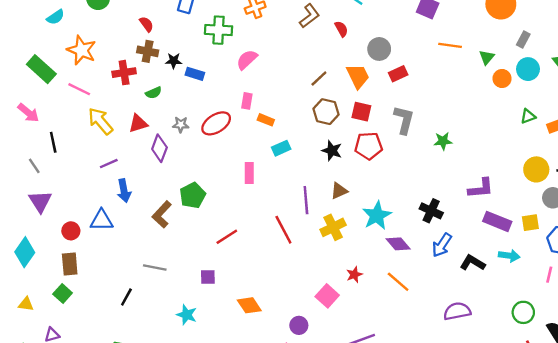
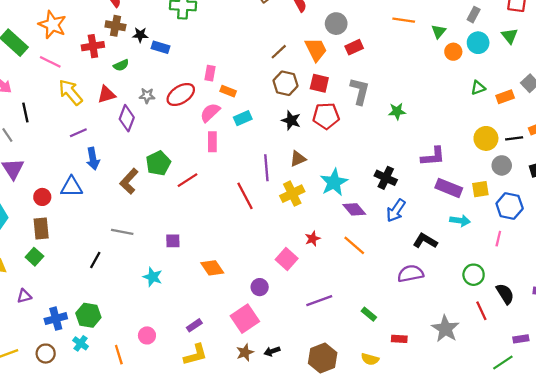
pink semicircle: (247, 60) -> (210, 113), moved
red line: (227, 237) -> (188, 180), moved
black L-shape: (472, 263) -> (425, 241), moved

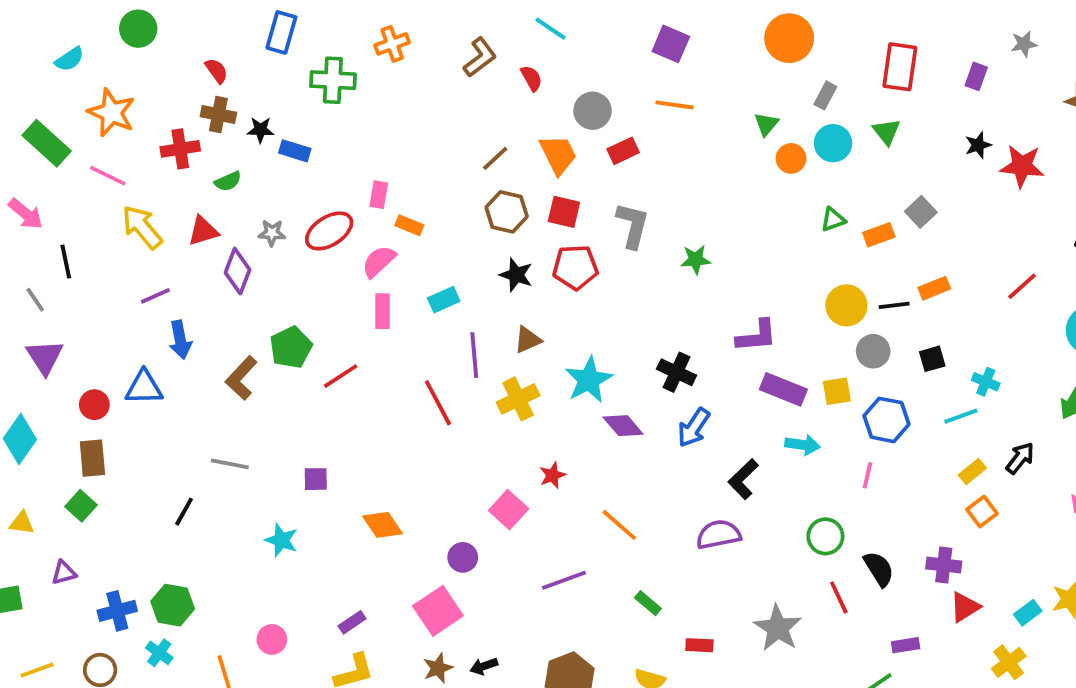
orange line: (404, 20) -> (675, 105), moved
cyan rectangle: (243, 118) -> (444, 300), moved
black L-shape: (425, 241) -> (743, 479), turned -75
orange line: (354, 245) -> (619, 525), moved

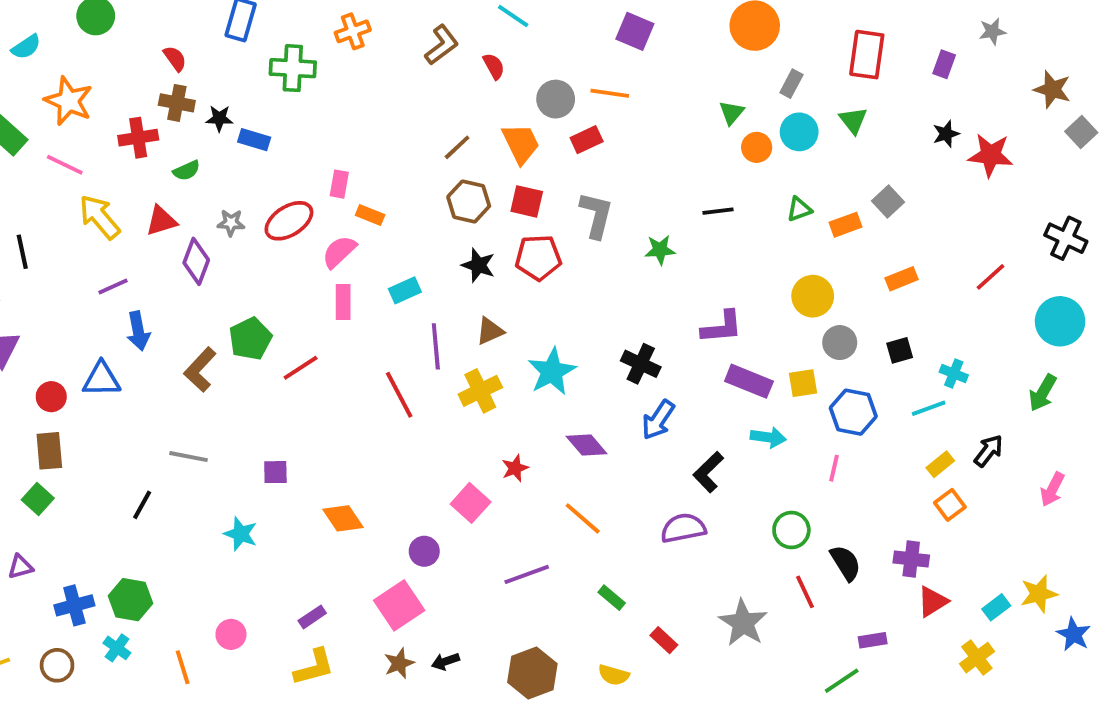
orange line: (675, 105) -> (610, 93), moved
black line: (894, 305) -> (718, 211), moved
purple diamond: (623, 426) -> (587, 445), moved
red rectangle: (699, 645) -> (664, 640), turned 40

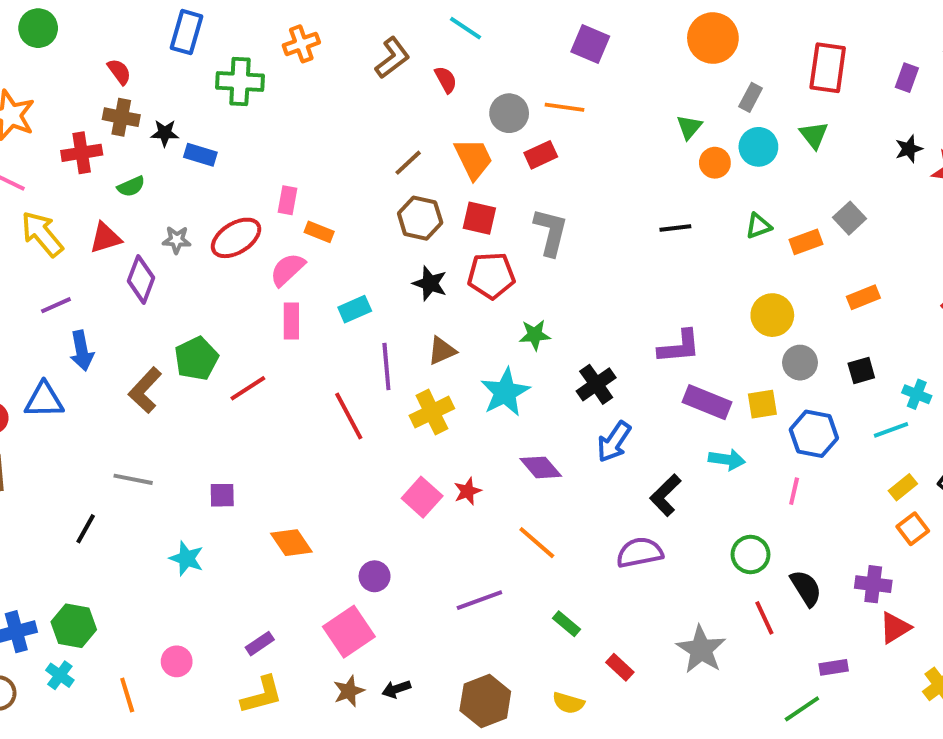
green star: (660, 250) -> (535, 335), moved
black cross: (641, 364) -> (596, 384), turned 30
pink square: (471, 503) -> (422, 497), moved

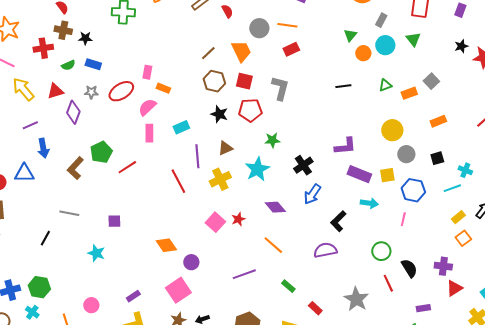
blue rectangle: (200, 155) -> (93, 64), moved
red rectangle: (541, 155) -> (291, 49), moved
orange diamond: (291, 543) -> (166, 245), moved

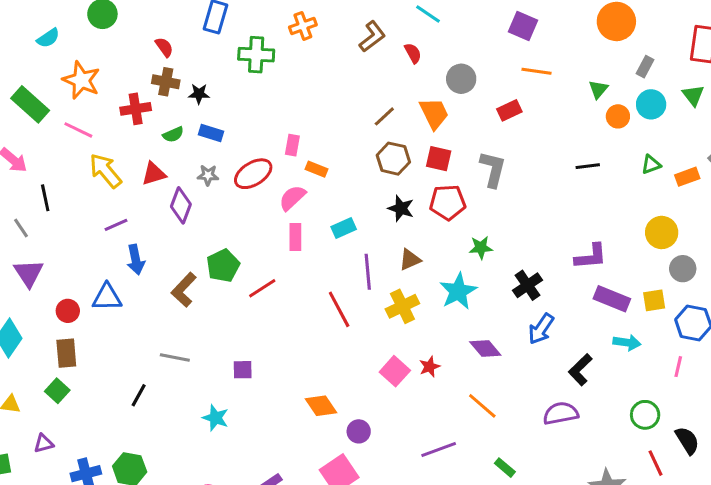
orange line: (287, 25) -> (537, 71), moved

